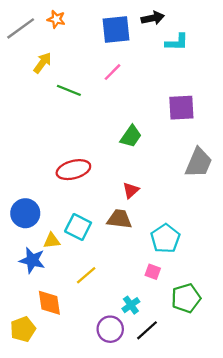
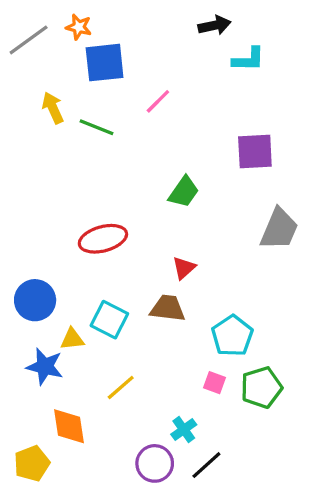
blue square: (116, 30) -> (105, 63), moved
yellow arrow: (42, 63) -> (53, 108), moved, turned -60
green pentagon: (186, 298) -> (261, 387), moved

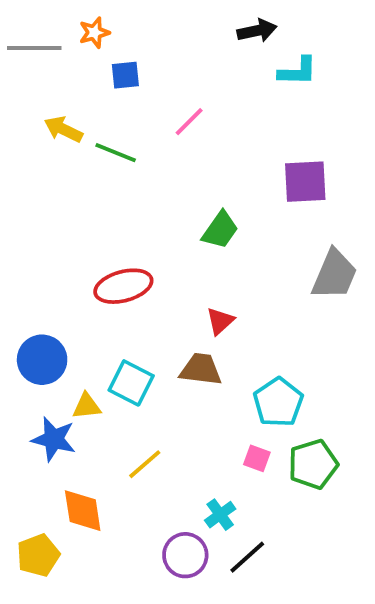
orange star: (79, 27) -> (94, 33), turned -30
gray line: (29, 40) -> (34, 48), turned 36
blue square: (105, 63) -> (125, 75), size x0.6
yellow arrow: (53, 108) -> (63, 129), turned -40

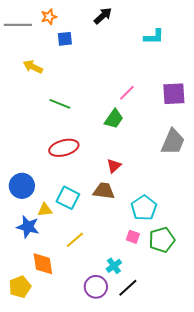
black arrow: (257, 31) -> (103, 16), moved, turned -30
pink line: (189, 122) -> (127, 93), moved
green line: (116, 153) -> (60, 104), moved
purple square: (305, 182) -> (174, 94), moved

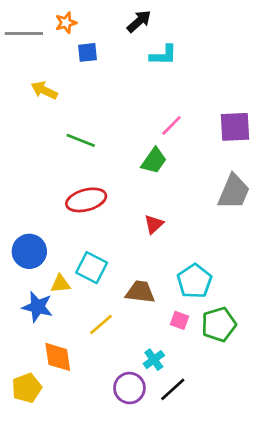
cyan L-shape: (154, 37) -> (163, 55), moved
brown trapezoid: (104, 191) -> (140, 292), moved

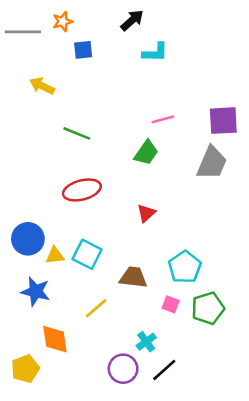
pink line: (171, 125) -> (163, 119), turned 30
gray trapezoid: (234, 192) -> (212, 163), moved
yellow triangle: (60, 284) -> (55, 256), moved

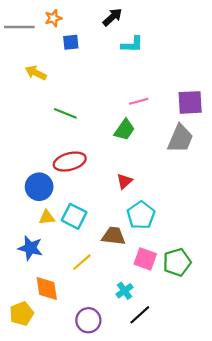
blue circle: (28, 239) -> (39, 187), moved
cyan pentagon: (185, 267) -> (141, 215), moved
pink square: (171, 304) -> (145, 259), size x1.5
purple circle: (123, 369) -> (88, 320), moved

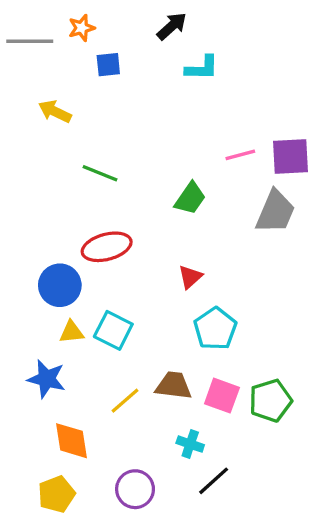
pink line: (139, 101) -> (240, 155), moved
brown trapezoid: (114, 236) -> (173, 386), moved
cyan cross: (124, 291) -> (190, 444), turned -35
yellow pentagon: (22, 314) -> (56, 494), moved

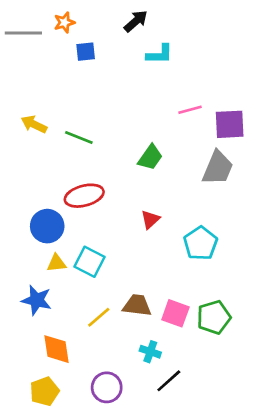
yellow arrow: (55, 111) -> (34, 124), moved
pink line: (240, 155) -> (190, 110), moved
cyan pentagon: (215, 329) -> (201, 243), moved

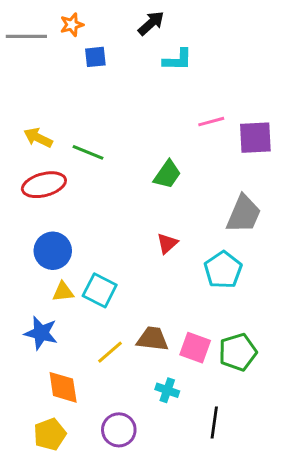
gray trapezoid: (218, 168) -> (244, 214), moved
red ellipse: (84, 196) -> (44, 185), moved
black line: (169, 381) -> (214, 423), moved, turned -40

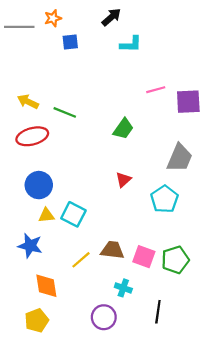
purple circle: (119, 430) -> (104, 317), moved

